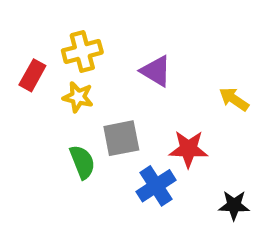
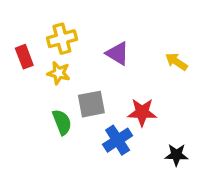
red rectangle: (32, 75) -> (24, 57), turned -50
yellow arrow: (234, 99) -> (176, 62), moved

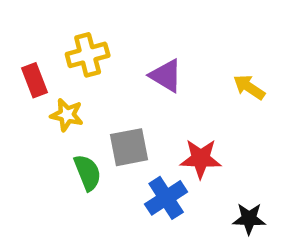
yellow star: (59, 73) -> (67, 115), moved

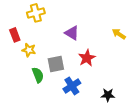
yellow cross: (88, 55) -> (36, 13), moved
yellow arrow: (249, 87) -> (119, 34), moved
red star: (201, 159) -> (87, 58), moved, turned -30

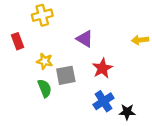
yellow arrow: (119, 34) -> (140, 40), turned -40
yellow star: (29, 50) -> (45, 61), moved
blue cross: (72, 86) -> (104, 101), moved

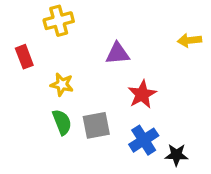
purple triangle: (85, 39) -> (118, 53), turned -36
yellow arrow: (140, 40) -> (190, 40), moved
gray square: (66, 75) -> (96, 125), moved

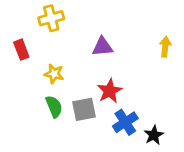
yellow arrow: (190, 40) -> (165, 47), moved, turned 102
red star: (142, 94) -> (110, 91), moved
black star: (176, 155) -> (154, 135), turned -30

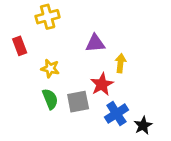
yellow arrow: (165, 47) -> (120, 63), moved

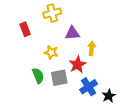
yellow cross: (48, 17) -> (52, 13), moved
red rectangle: (20, 46) -> (25, 29), moved
yellow star: (50, 68) -> (51, 52), moved

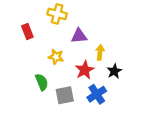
yellow cross: (52, 13) -> (57, 14), turned 30
gray square: (59, 78) -> (65, 95), moved
black star: (109, 96) -> (114, 71), moved

